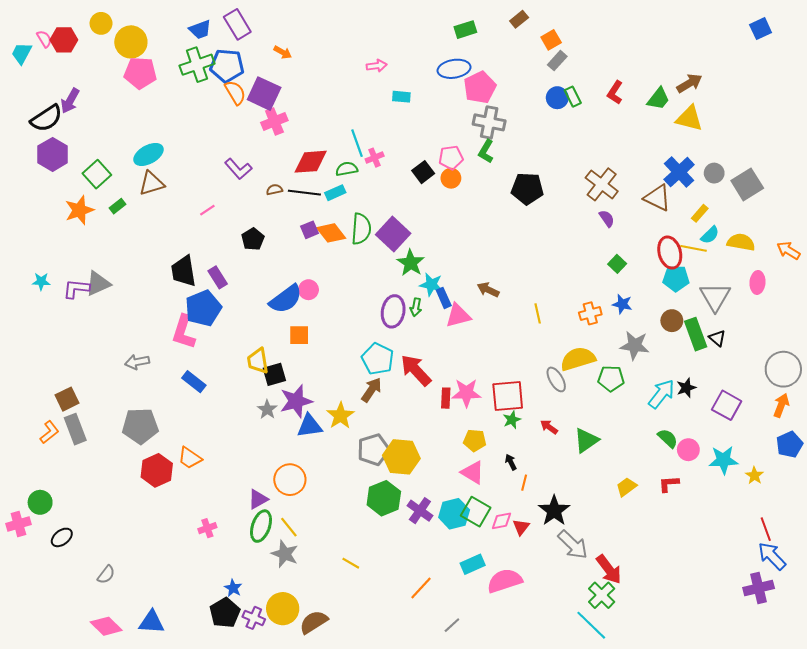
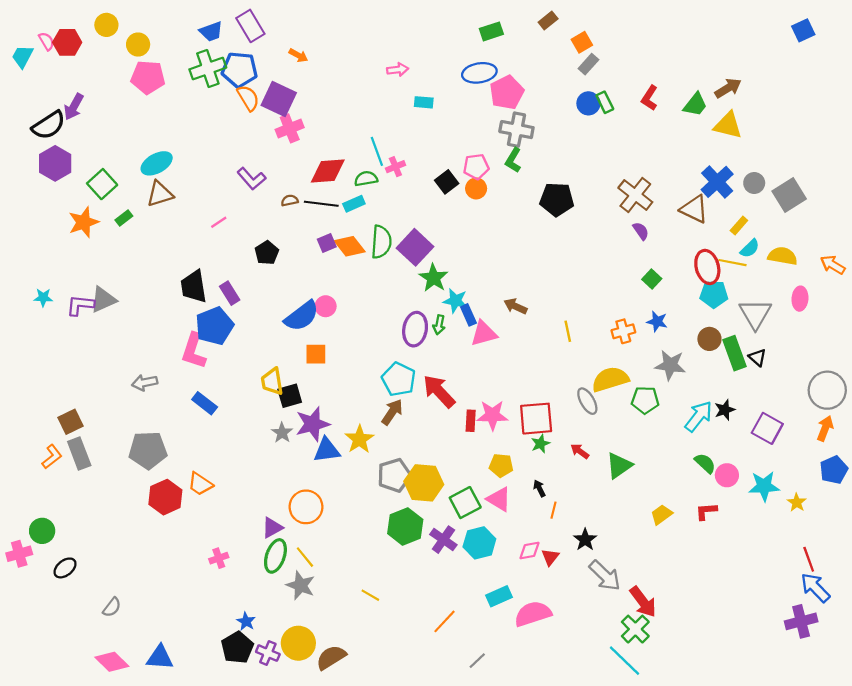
yellow circle: (131, 42) -> (138, 45), size x0.7
black star: (554, 511) -> (585, 540), size x0.7
green square: (476, 512) -> (465, 503), moved, turned 32

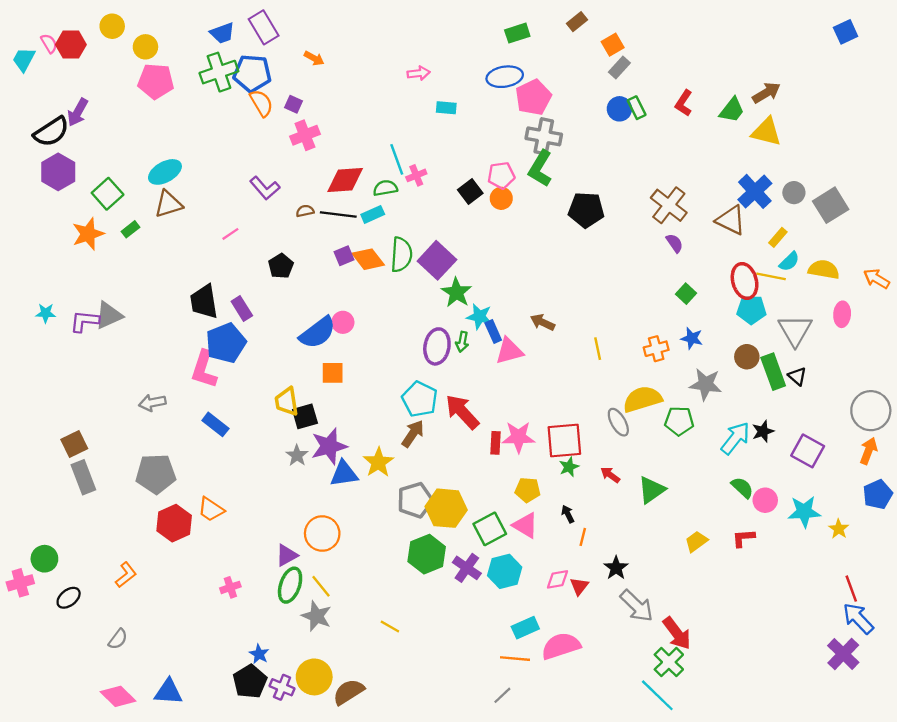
purple square: (279, 99) -> (294, 104), size x0.5
green L-shape: (513, 160) -> (540, 169), size x1.4
orange L-shape: (52, 457) -> (126, 575), moved
orange line: (444, 621) -> (515, 659), moved, turned 52
purple cross: (801, 621) -> (843, 654), turned -32

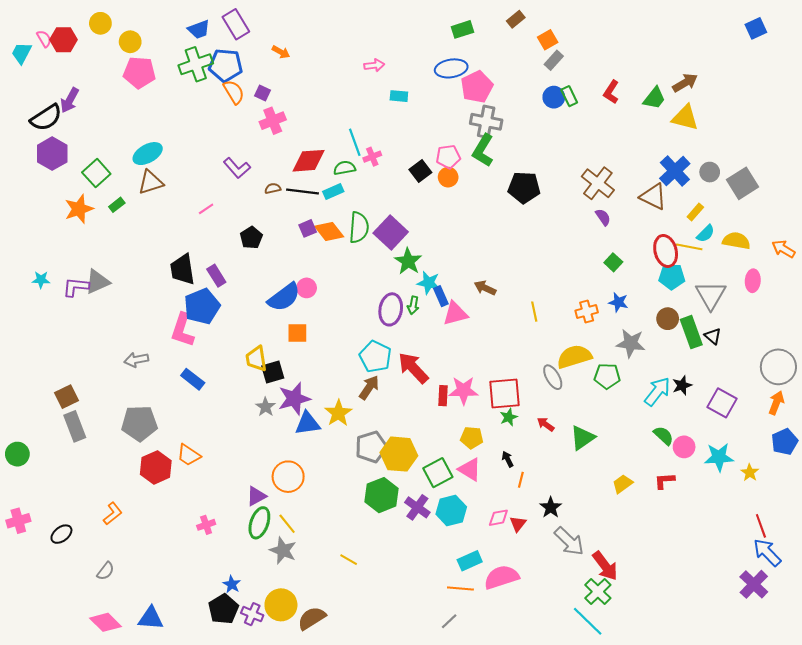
green circle: (44, 559) -> (17, 454), moved

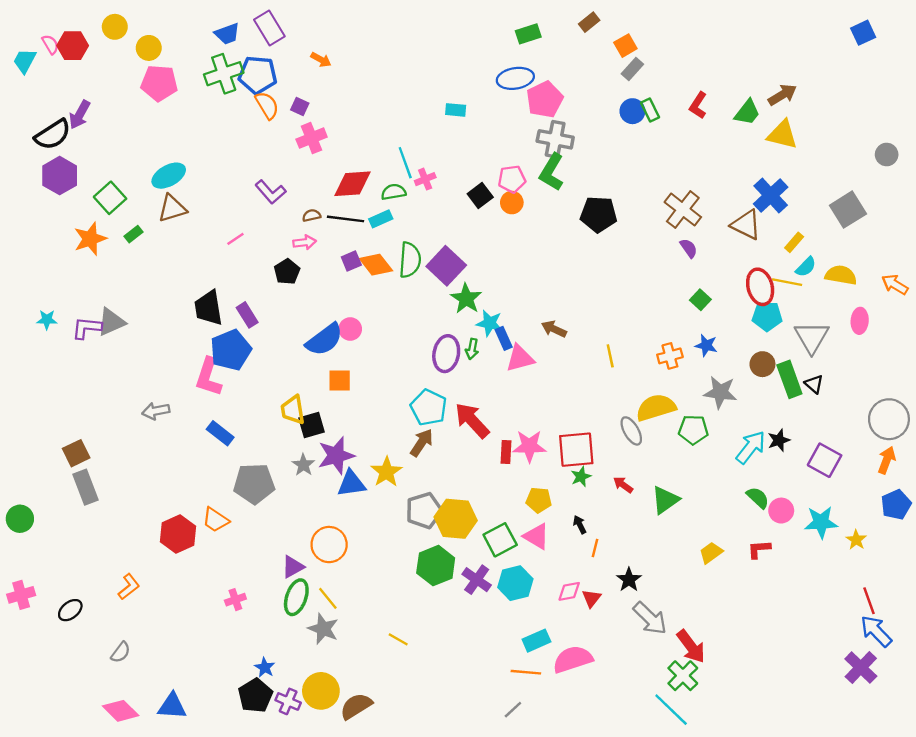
pink arrow: (374, 65) -> (305, 242), moved
gray circle: (710, 172) -> (887, 154), moved
gray pentagon: (139, 423) -> (254, 484), moved

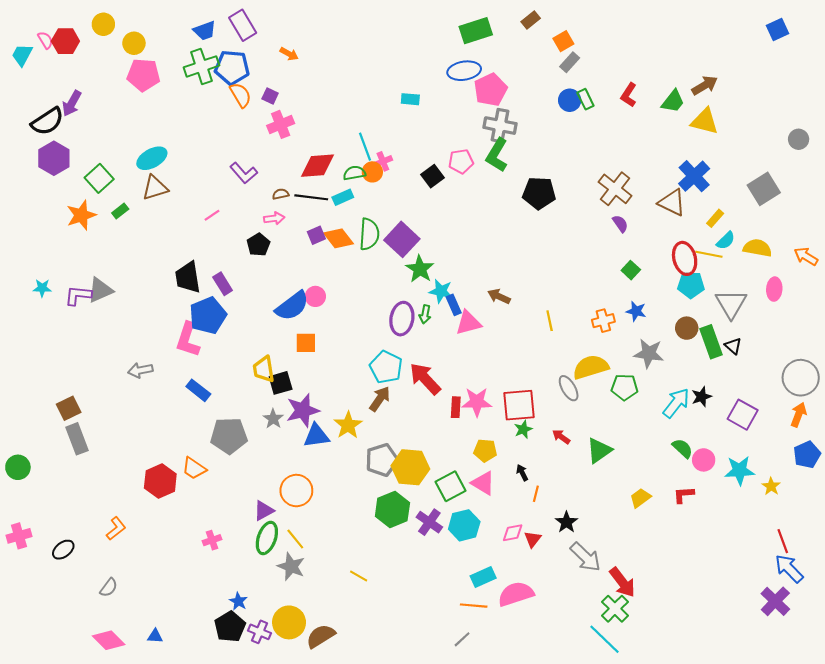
green rectangle: (528, 34) -> (476, 31), size x1.4
orange circle: (512, 203) -> (372, 172), moved
blue triangle: (172, 706) -> (155, 636), size x0.6

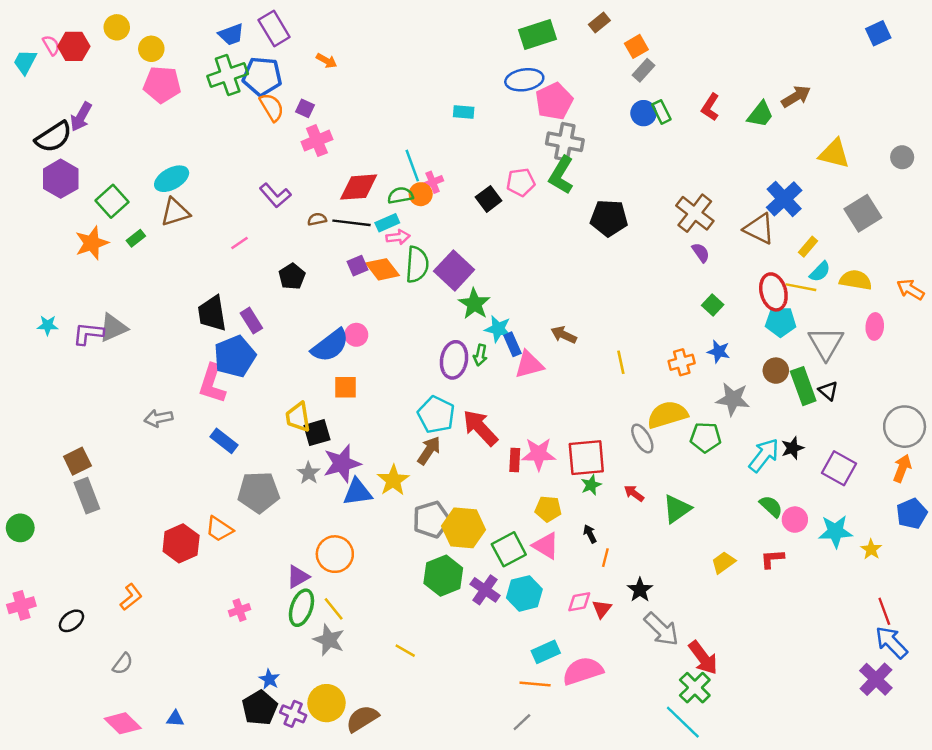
yellow triangle: (705, 121) -> (834, 154), moved
pink arrow: (274, 218) -> (398, 237), moved

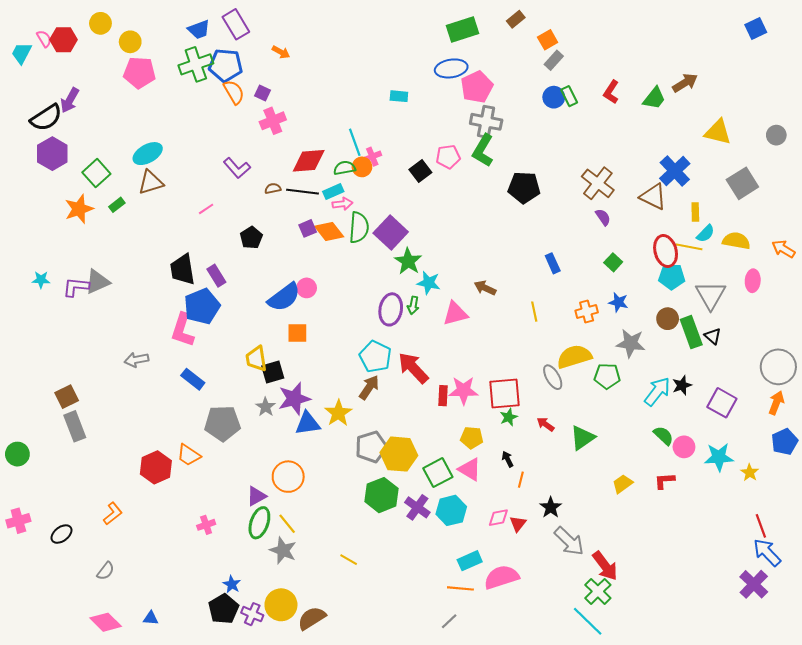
yellow rectangle: (808, 247) -> (695, 212), turned -42
blue rectangle: (512, 344) -> (553, 263), moved

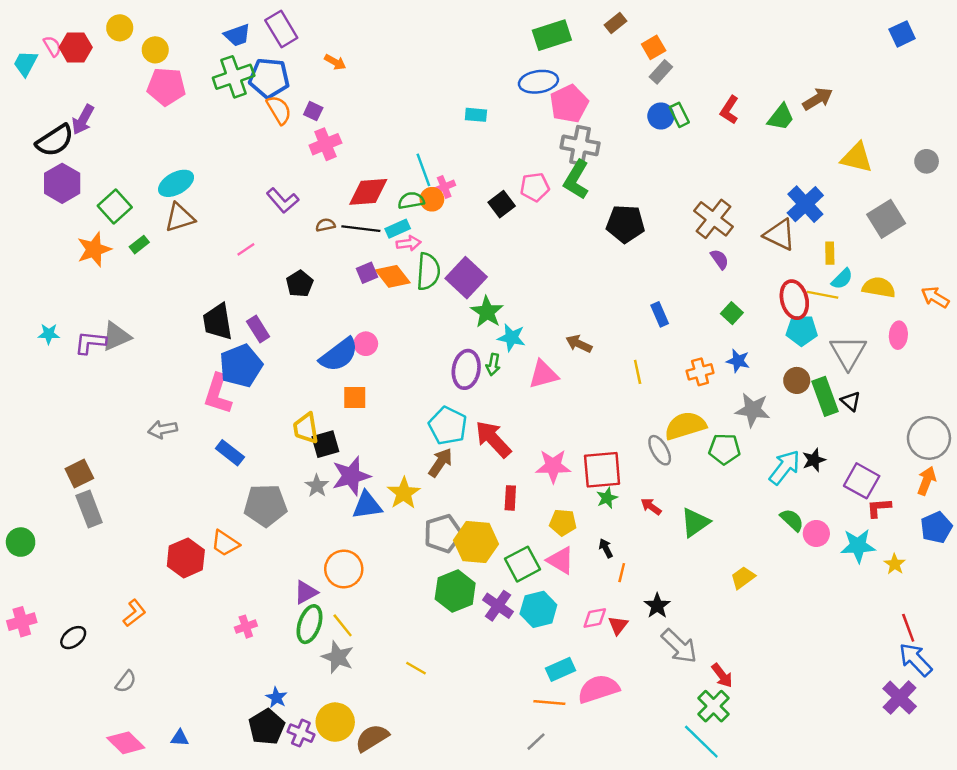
red rectangle: (443, 396) -> (510, 498), moved
red L-shape: (665, 481) -> (879, 508), moved
red arrow: (605, 566) -> (722, 676), size x0.7

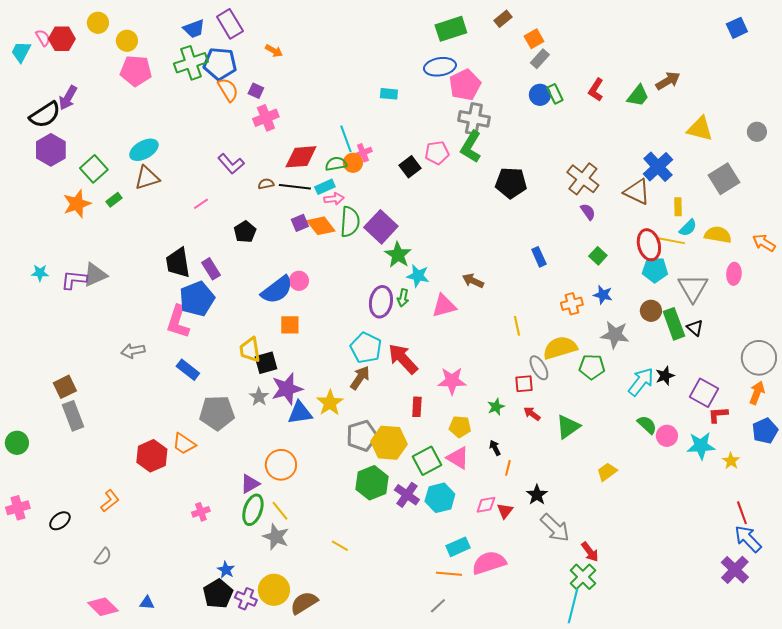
yellow line: (638, 372) -> (517, 326), moved
red square: (602, 470) -> (524, 384), moved, size x0.6
cyan line: (701, 742) -> (573, 606), turned 60

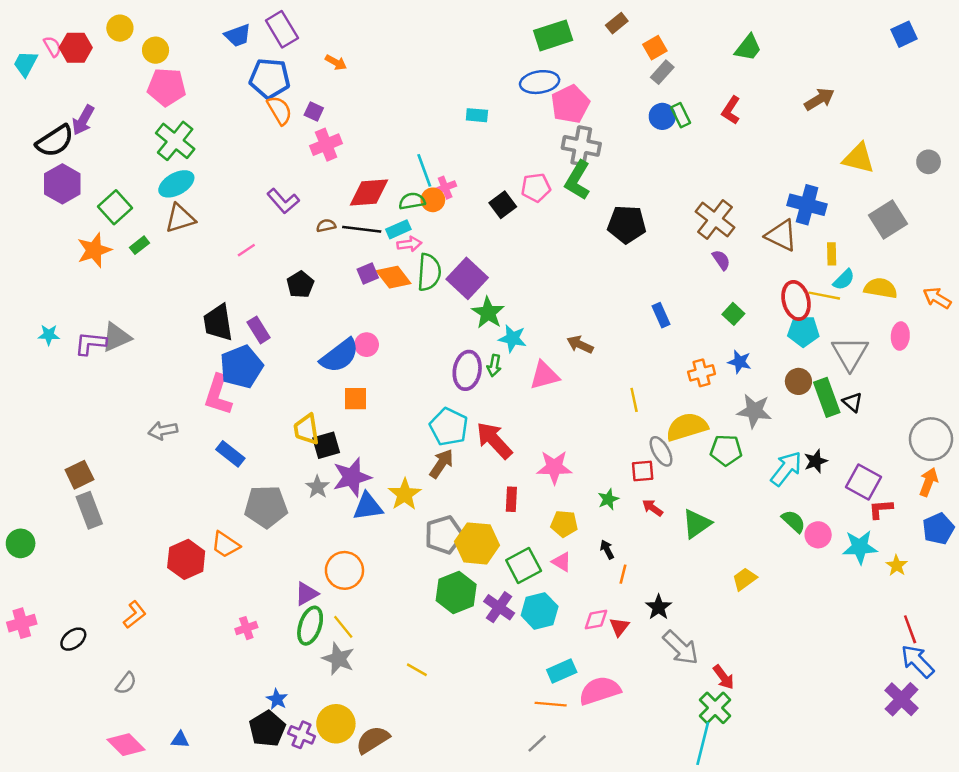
green cross: (191, 63) -> (175, 141), moved, turned -32
green trapezoid: (638, 96) -> (748, 48), moved
blue cross: (658, 167) -> (807, 205), turned -32
pink triangle: (458, 458) -> (562, 562), size x0.7

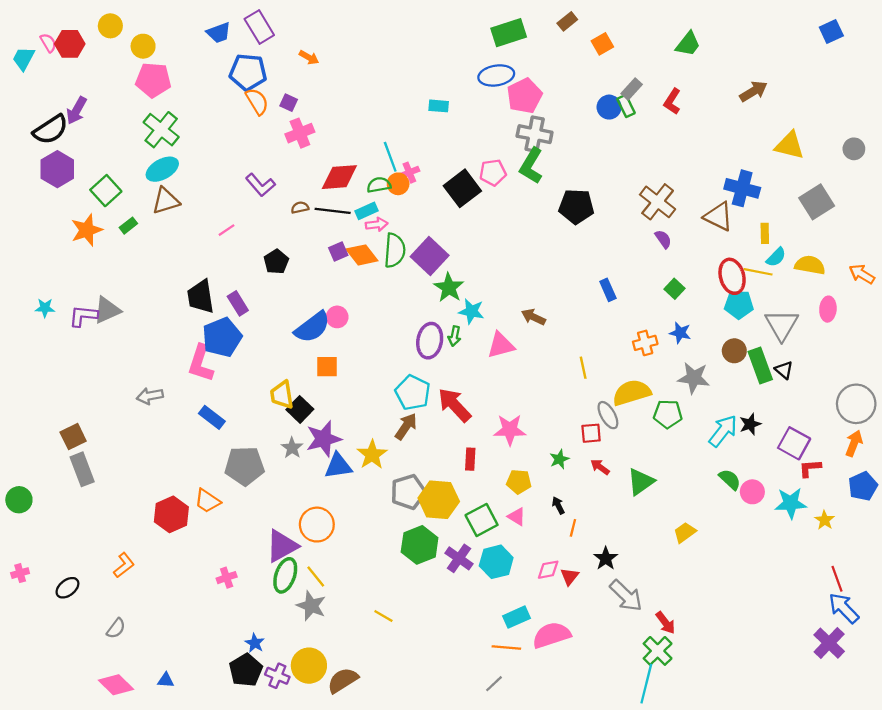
gray rectangle: (662, 72) -> (632, 89), moved
black square: (503, 205) -> (462, 188), size x1.5
black square: (326, 445) -> (300, 409), turned -30
purple triangle: (306, 594) -> (282, 546), size x1.5
pink cross: (22, 623) -> (20, 573), size x0.7

